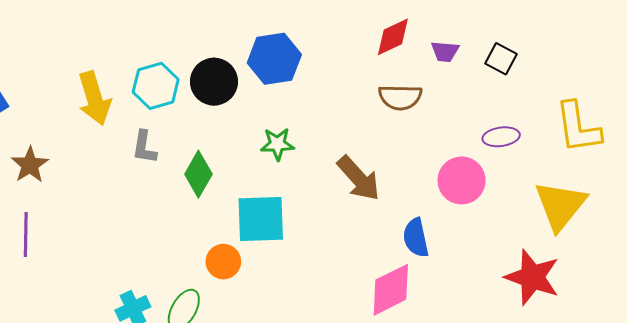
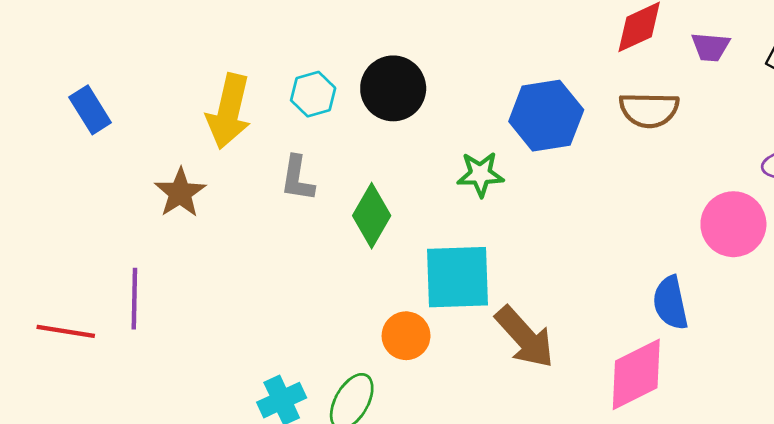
blue hexagon: (274, 59) -> (546, 116), moved
cyan hexagon: (156, 86) -> (313, 94), size x0.7
yellow arrow: (94, 98) -> (229, 111), turned 30
brown star: (30, 165) -> (180, 193), moved
brown arrow: (359, 178) -> (525, 337), moved

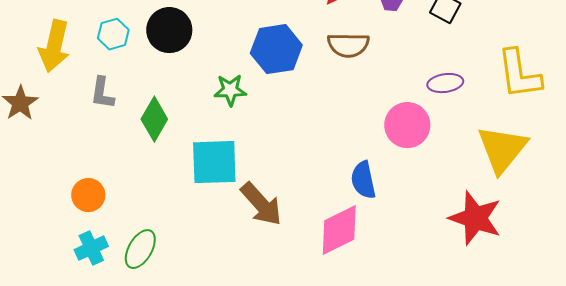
orange circle: (406, 336) -> (88, 195), moved

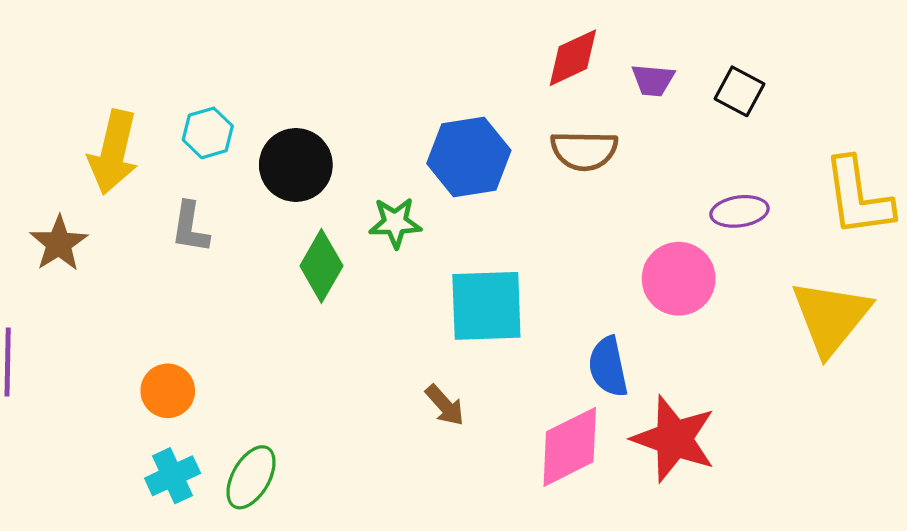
black circle: (169, 30) -> (296, 165), moved
green diamond: (154, 119) -> (321, 266), moved
cyan square: (214, 162) -> (486, 306), moved
brown arrow: (261, 204) -> (445, 405), size x0.6
red star: (475, 218) -> (674, 439), moved

